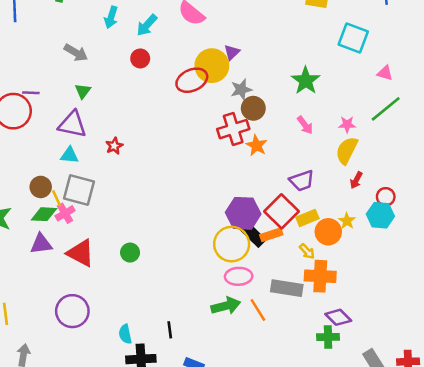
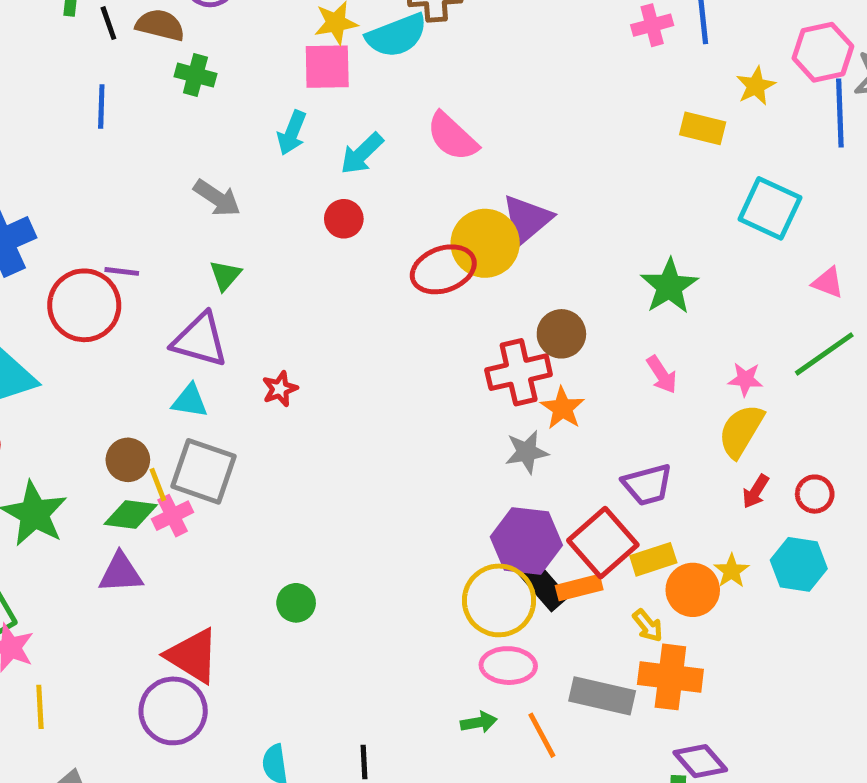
purple triangle: (232, 52) -> (527, 220), size x1.6
gray star: (241, 90) -> (527, 452), moved
red circle: (386, 197) -> (815, 494), moved
red triangle: (81, 253) -> (193, 656), moved
green arrow: (226, 306) -> (479, 722), size x0.6

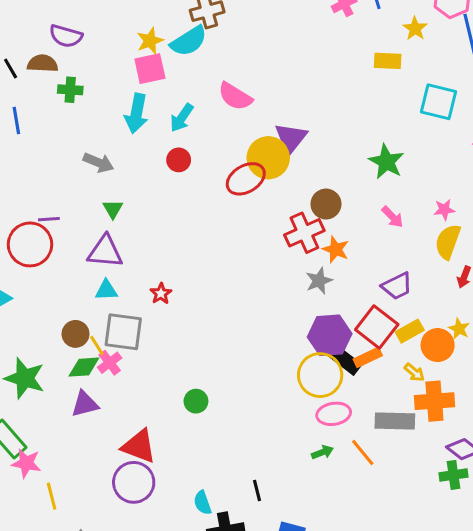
cyan arrow: (292, 133) -> (136, 113), size x1.4
red star: (280, 389) -> (161, 294), moved

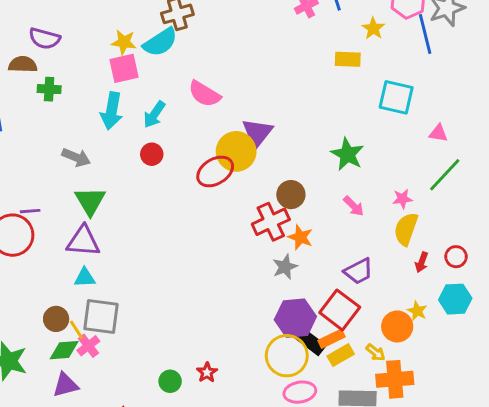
yellow star: (150, 41) -> (124, 42), turned 30
green triangle: (113, 209) -> (90, 201), size x1.6
red star: (161, 294) -> (207, 372), moved
yellow rectangle: (410, 331) -> (341, 355), moved

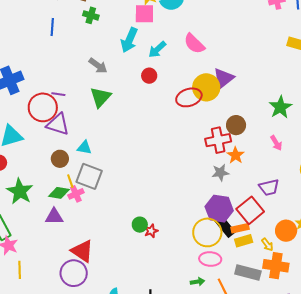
purple triangle: (83, 241) -> (58, 124), moved
brown circle: (56, 319) -> (60, 159), moved
green circle: (170, 381) -> (140, 225), moved

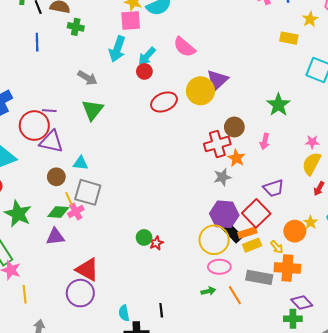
red circle: (149, 76) -> (144, 71), moved
red ellipse: (189, 97) -> (164, 102), moved
pink arrow: (276, 143) -> (265, 141), moved, turned 49

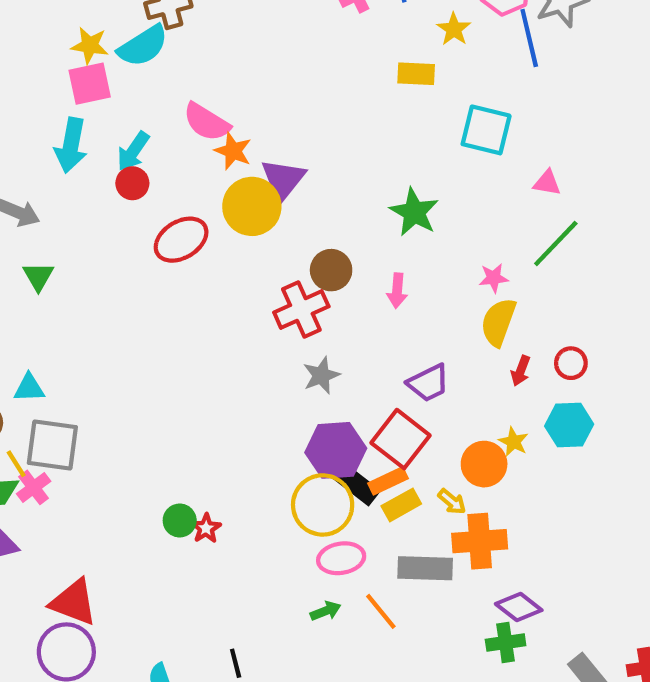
green triangle: (93, 110) -> (38, 276), size x0.7
orange star: (236, 158) -> (233, 151), moved

